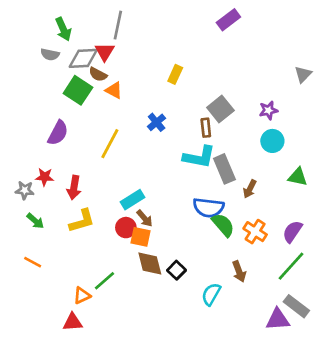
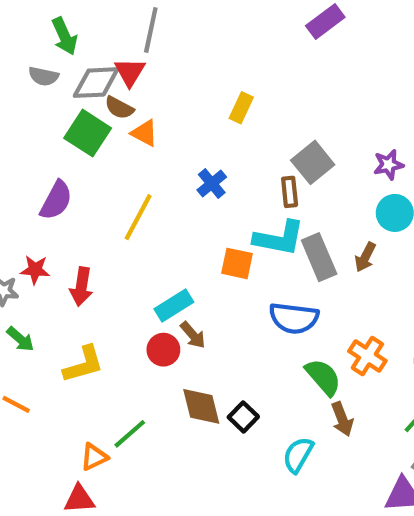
brown arrow: (250, 189) -> (365, 257), moved
yellow L-shape: (82, 221) -> (83, 364), moved
green semicircle: (223, 225) -> (323, 377), moved
orange square: (141, 237) -> (237, 263), moved

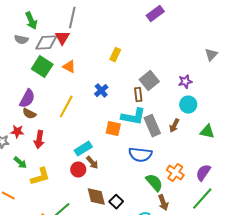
brown semicircle: (119, 108) -> (29, 114), moved
green arrow: (20, 339) -> (20, 163), moved

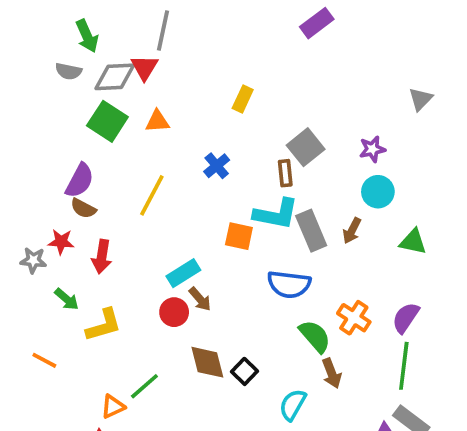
orange triangle: (69, 67) -> (157, 121), turned -32
green line: (202, 199) -> (404, 366), turned -35

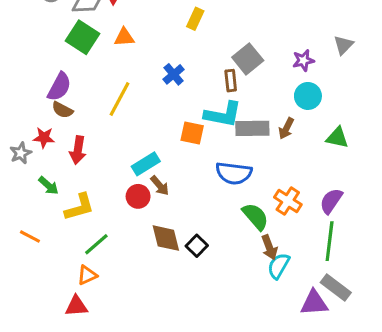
gray triangle: (421, 99) -> (343, 45), moved
gray rectangle: (311, 231) -> (252, 128), turned -68
gray star: (33, 260) -> (21, 153), turned -30
green line: (144, 386) -> (96, 244), moved
cyan semicircle: (293, 405) -> (279, 266), moved

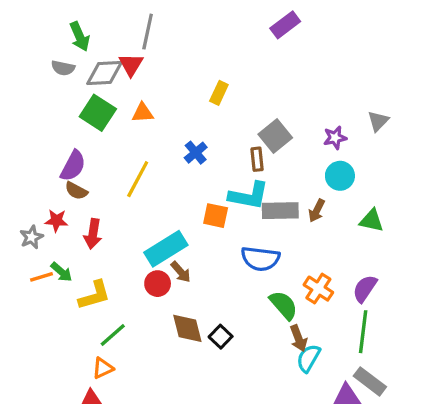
cyan rectangle: (146, 164) -> (166, 249), size x1.4
orange line: (30, 236) -> (41, 277), moved, turned -45

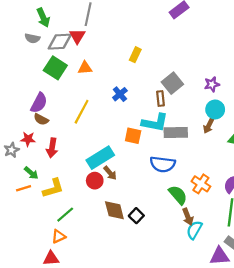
brown arrow: (317, 211) -> (209, 126), moved
orange line: (41, 277) -> (24, 188), moved

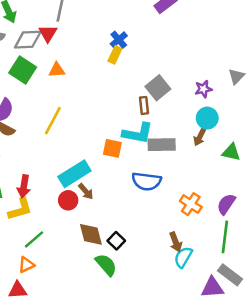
blue cross: (120, 94) -> (119, 40), moved
red arrow: (52, 148) -> (24, 186), moved
green semicircle: (178, 195) -> (106, 265), moved

